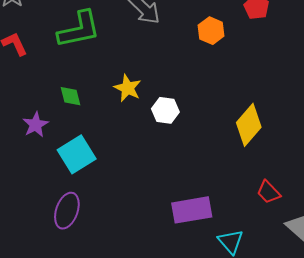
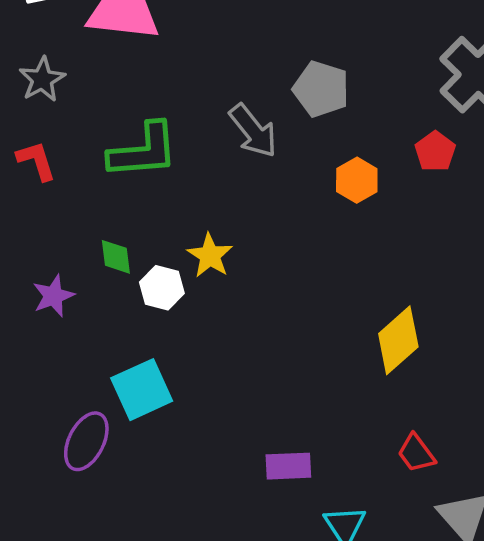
white hexagon: (165, 110) -> (162, 288), moved
cyan square: (77, 154) -> (142, 390), moved
purple rectangle: (192, 210) -> (288, 466), size x0.7

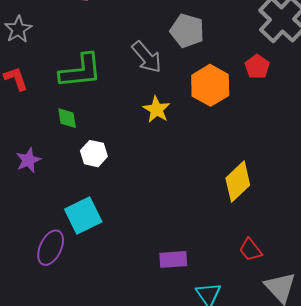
orange hexagon: (357, 180) -> (210, 85), size x1.5
yellow star: (210, 256) -> (157, 109), moved
green diamond: (116, 257) -> (67, 118), moved

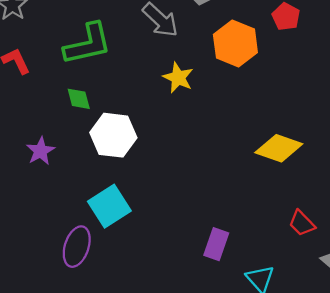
white hexagon: (94, 154) -> (113, 135), size x1.5
yellow diamond: (238, 182) -> (279, 148), turned 69
purple rectangle: (173, 259) -> (216, 244), turned -60

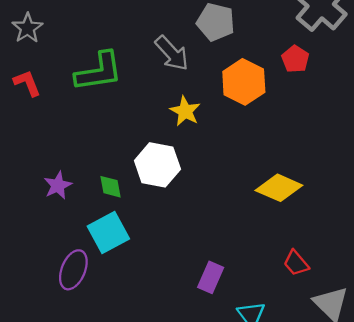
green diamond: (79, 99) -> (111, 187), moved
white hexagon: (113, 135) -> (157, 165), moved
purple star: (40, 151) -> (58, 185), moved

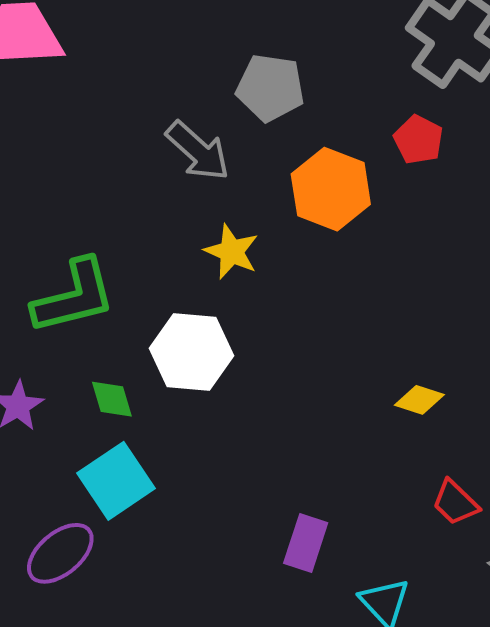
green L-shape: (99, 72) -> (74, 296), moved
yellow diamond: (279, 188) -> (419, 400), moved, size x0.6
purple ellipse: (73, 270) -> (60, 553), turned 33

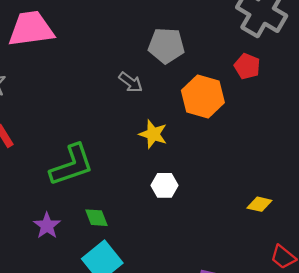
gray arrow: (198, 151) -> (131, 82), size x0.7
white hexagon: (191, 352) -> (165, 185), moved, size x0.6

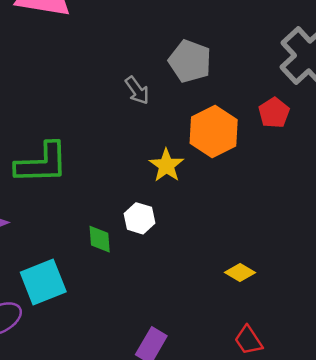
yellow star: (153, 134) -> (166, 165), moved
green diamond: (96, 218) -> (100, 239), moved

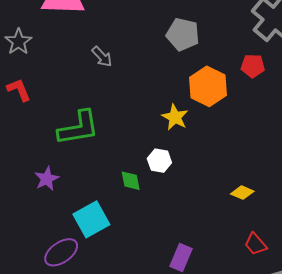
gray arrow: (137, 90) -> (102, 57), moved
red pentagon: (274, 113) -> (253, 66), turned -30

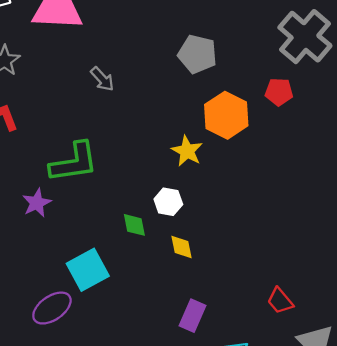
purple star: (47, 179) -> (37, 203), moved
yellow diamond: (242, 193) -> (182, 247), moved, turned 55

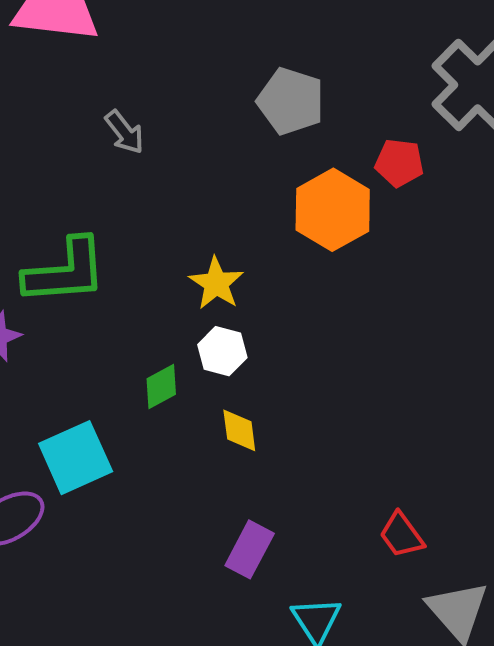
red pentagon: (279, 92) -> (399, 163), moved
yellow star: (187, 151) -> (216, 283), moved
green diamond: (134, 225) -> (161, 387), turned 68

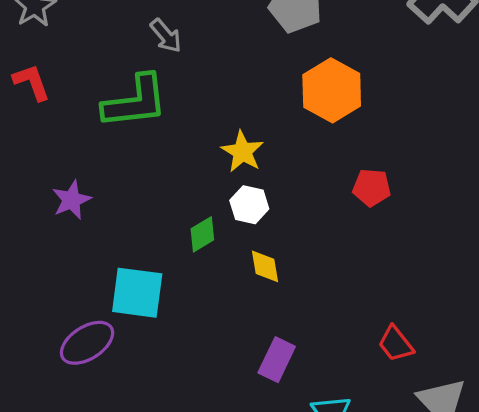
red pentagon: (399, 163) -> (372, 187), moved
green L-shape: (65, 271) -> (135, 102), moved
cyan square: (76, 458) -> (137, 293), turned 34

